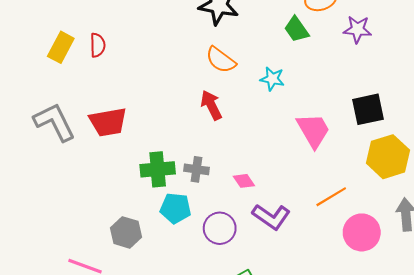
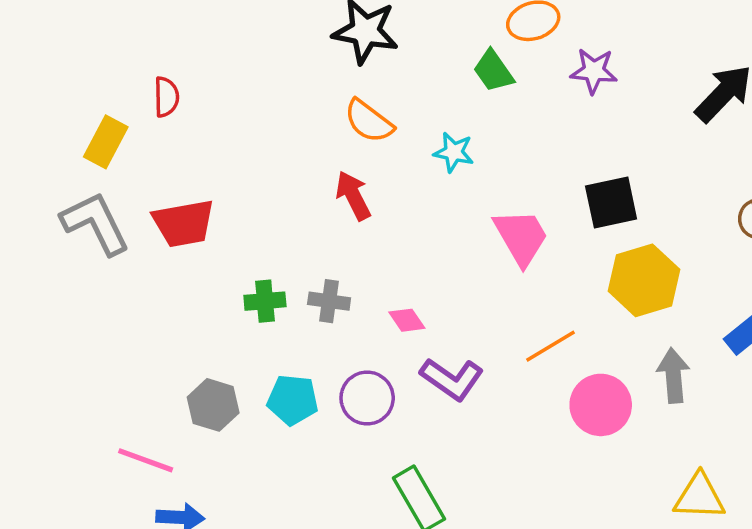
yellow rectangle: (61, 47) -> (106, 142), moved
green cross: (158, 169) -> (265, 301), size x0.7
cyan pentagon: (175, 208) -> (293, 400), moved

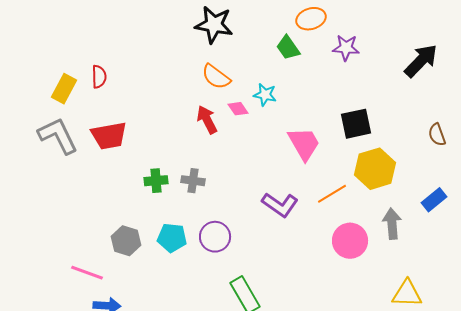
red semicircle: (166, 97) -> (99, 77), moved
pink diamond: (407, 320) -> (238, 109), moved
orange line: (551, 346) -> (332, 194), moved
purple L-shape: (452, 379) -> (280, 205), moved

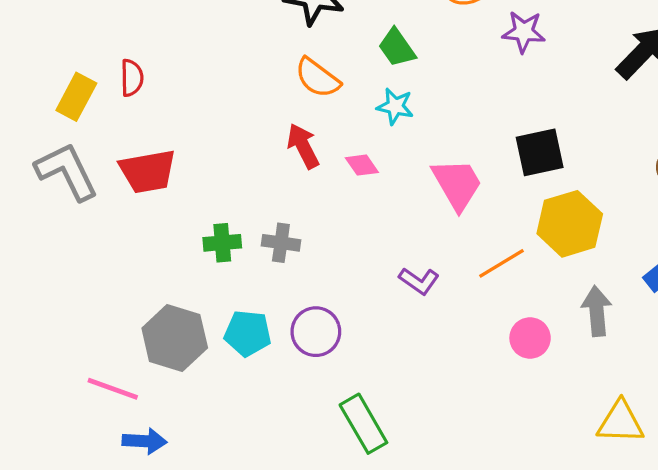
green trapezoid: (288, 48) -> (397, 48), moved
pink diamond: (238, 109) -> (362, 165), moved
purple L-shape: (280, 205) -> (419, 281), size x0.7
gray hexagon: (126, 241) -> (175, 338), size x1.4
pink circle: (350, 241) -> (530, 338), size x0.7

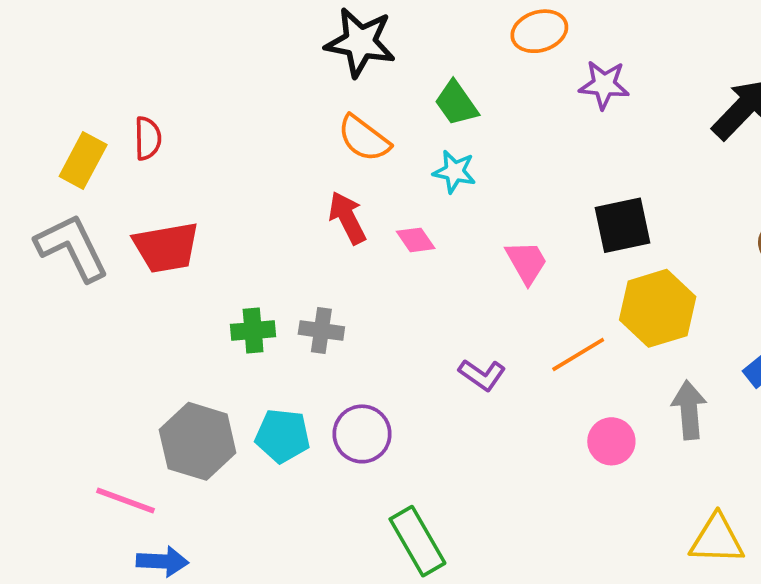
pink trapezoid: (457, 184) -> (526, 262), size x0.7

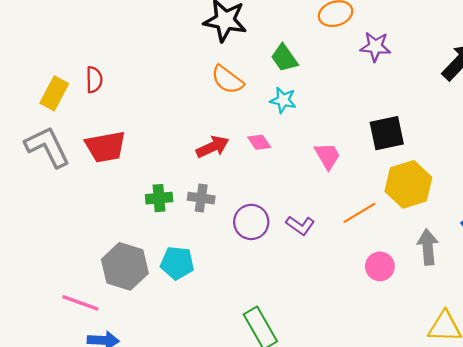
red arrow: (347, 218) -> (213, 147), moved, turned 92
purple circle: (362, 434) -> (251, 222), moved

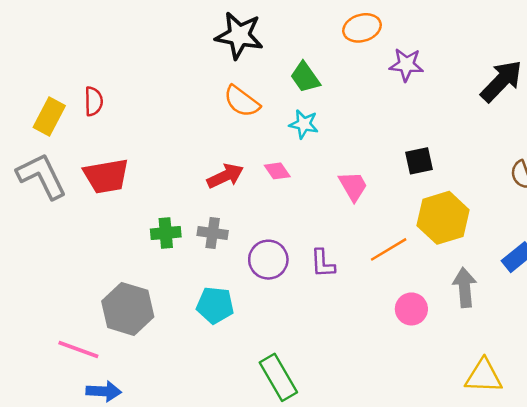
black square: (387, 133) -> (419, 161), size x0.7
purple L-shape: (300, 225) -> (323, 263), turned 52
cyan pentagon: (177, 263) -> (215, 305), moved

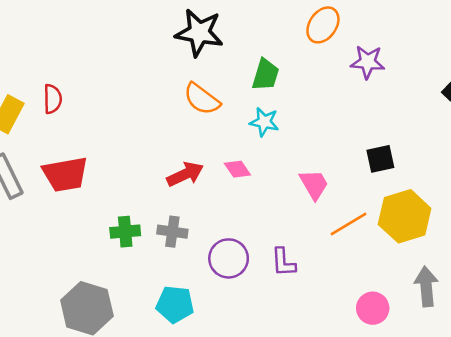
orange ellipse: (362, 28) -> (323, 25), turned -39
green trapezoid: (305, 77) -> (266, 75), turned -128
orange line: (389, 249) -> (348, 224), moved

